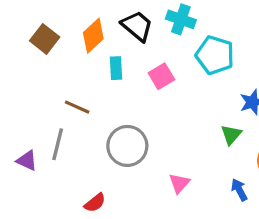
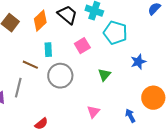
cyan rectangle: (116, 68) -> (48, 50), moved
green triangle: (231, 135) -> (104, 75), moved
gray circle: (127, 146) -> (60, 76), moved

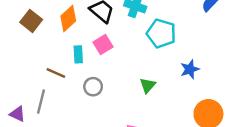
pink square: (82, 46) -> (103, 45), moved
gray circle: (60, 76) -> (93, 87), size x0.6

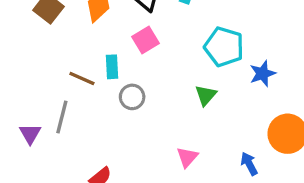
cyan pentagon: (161, 33) -> (224, 47), moved
cyan rectangle: (78, 54) -> (112, 67), moved
purple triangle: (17, 114) -> (30, 134), turned 35

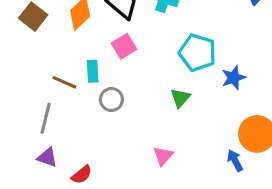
purple triangle: (30, 134) -> (47, 157), moved, turned -40
blue arrow: (249, 164) -> (235, 161), moved

